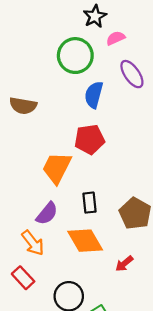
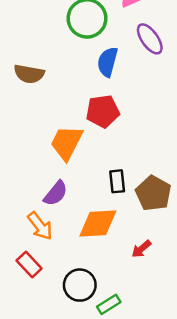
black rectangle: (89, 203) -> (117, 181), moved
orange diamond: (85, 241) -> (98, 224), turned -63

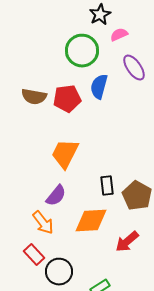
red pentagon: (103, 111) -> (67, 99), moved
red arrow: (141, 249) -> (127, 242), size x1.4
black circle: (80, 285) -> (59, 272), moved

